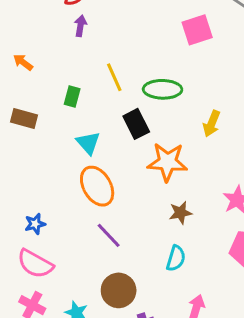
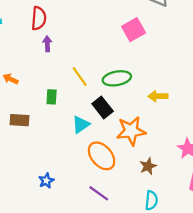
yellow arrow: (212, 124) -> (158, 96), turned 78
cyan triangle: (88, 143) -> (81, 125), moved, turned 48
orange ellipse: (97, 186) -> (102, 156), moved
blue star: (35, 224) -> (46, 181), moved

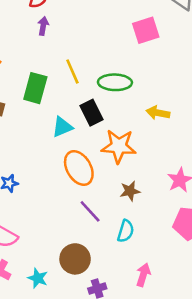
green rectangle: (52, 97) -> (35, 88), size x1.6
purple line: (99, 193) -> (90, 211), moved

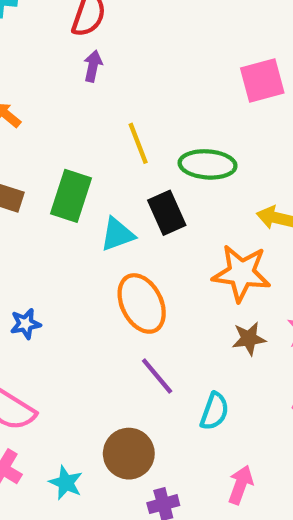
green rectangle: (35, 88) -> (71, 196), moved
orange star: (119, 146) -> (241, 273), moved
brown star: (130, 191) -> (249, 339), moved

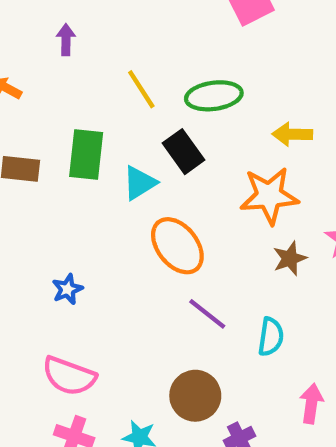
purple arrow: (93, 66) -> (66, 40), moved

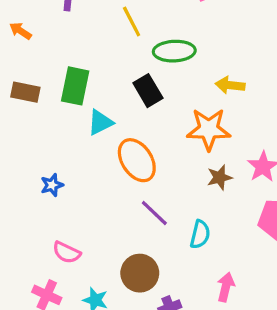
yellow line: (141, 89) -> (132, 22), moved
cyan triangle: (139, 183) -> (100, 122), moved
pink semicircle: (69, 376) -> (67, 252), moved, size x0.7

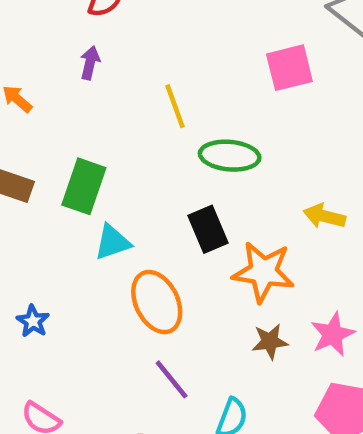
yellow arrow: (230, 85) -> (324, 216), moved
black rectangle: (148, 91) -> (208, 229), moved
blue star: (52, 185) -> (33, 321), turned -30

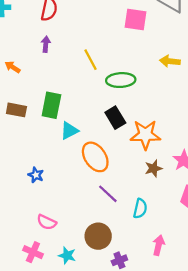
pink square: (289, 68) -> (136, 19), moved, turned 30
yellow arrow: (324, 216) -> (170, 61), moved

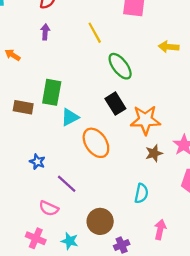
yellow line: (91, 60) -> (95, 33), moved
green ellipse: (121, 80) -> (120, 66), turned 56
brown rectangle: (16, 110) -> (23, 107), moved
purple line: (108, 194) -> (67, 184), moved

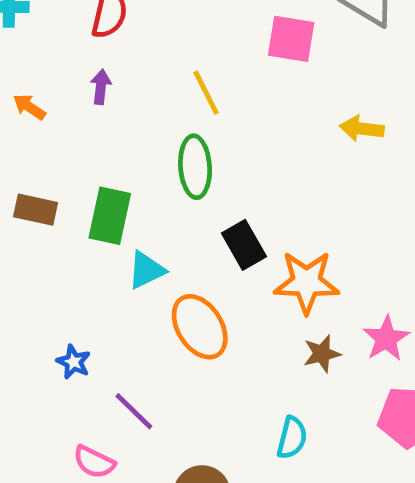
orange arrow: (13, 55) -> (29, 107), moved
green ellipse: (120, 66) -> (195, 167), moved, turned 32
brown rectangle: (23, 107) -> (36, 210), moved

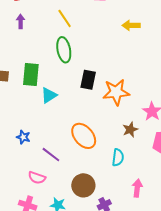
black rectangle: (244, 245) -> (88, 80), turned 48
orange ellipse: (200, 327) -> (84, 136), moved
brown star: (322, 354) -> (130, 130), moved

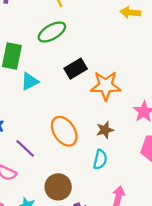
green ellipse: (64, 50) -> (52, 32), turned 65
black rectangle: (88, 80) -> (76, 69), turned 42
brown star: (130, 130) -> (105, 130), moved

